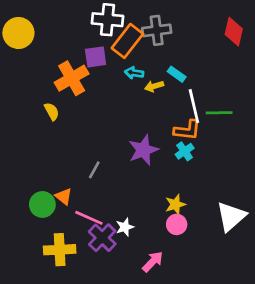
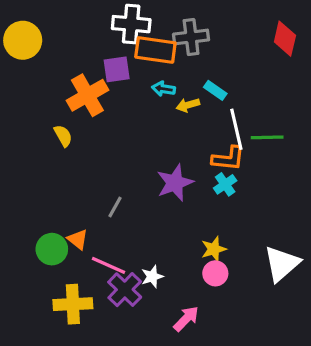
orange rectangle: (127, 41) -> (155, 50), turned 60

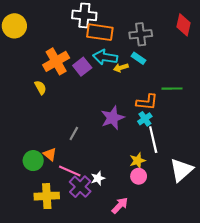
gray cross: (191, 37) -> (141, 34), moved
purple square: (117, 69) -> (82, 67), moved, turned -30
cyan arrow: (164, 89) -> (105, 57), size x1.6
white line: (236, 129) -> (153, 140), moved

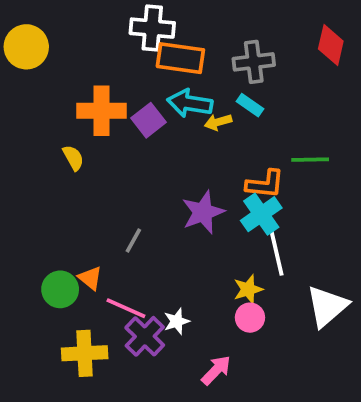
orange cross: (56, 61) -> (101, 111), turned 30
cyan cross: (145, 119) -> (261, 214), size x1.5

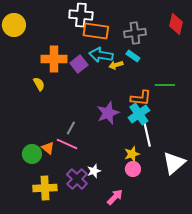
pink line: (126, 308) -> (67, 144), moved

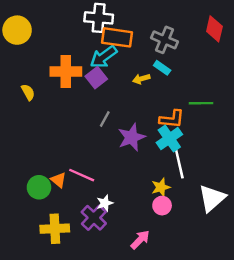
gray cross: (135, 33) -> (164, 40), turned 30
cyan arrow: (101, 55) -> (104, 57), moved, turned -45
yellow semicircle: (39, 84) -> (28, 92), moved
gray line: (71, 128) -> (105, 119), moved
white star: (94, 171) -> (105, 203), moved

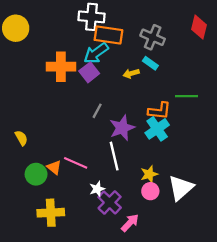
yellow semicircle: (28, 92) -> (21, 138), moved
white line: (179, 163) -> (114, 156), moved
white triangle: (212, 198) -> (181, 188), moved
purple cross: (94, 218) -> (110, 202), moved

